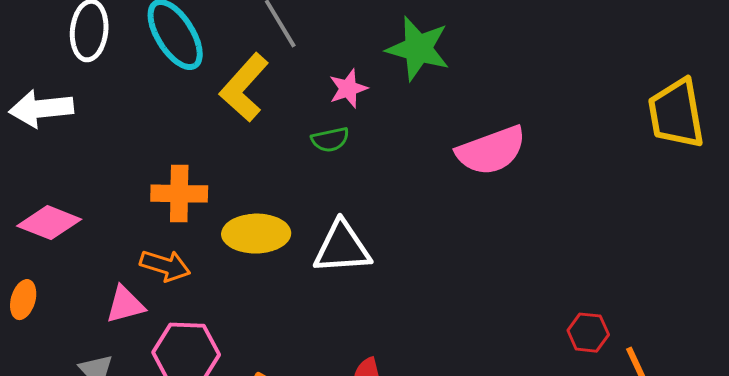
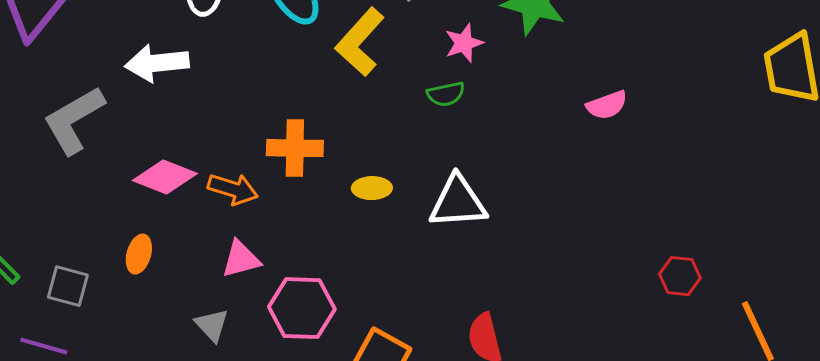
pink semicircle: (491, 151) -> (607, 105), size x0.6
yellow ellipse: (256, 234) -> (372, 188), size x0.6
orange arrow: (165, 266) -> (233, 189), moved
red hexagon: (588, 333) -> (680, 276), moved

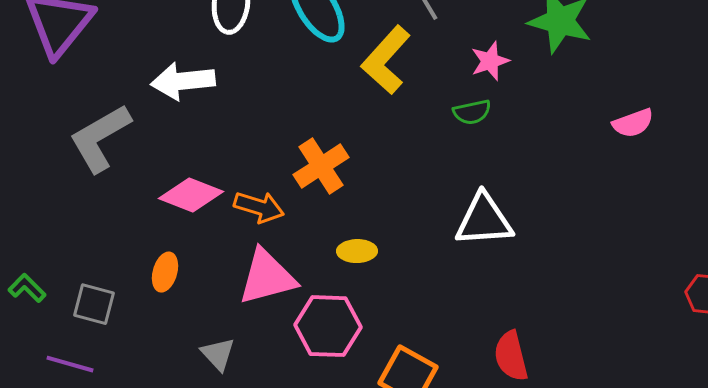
orange cross: (295, 148) -> (321, 166), turned -34
yellow ellipse: (372, 188) -> (357, 251), moved
pink triangle: (241, 259) -> (267, 277), size x1.5
gray triangle: (212, 325) -> (218, 354), moved

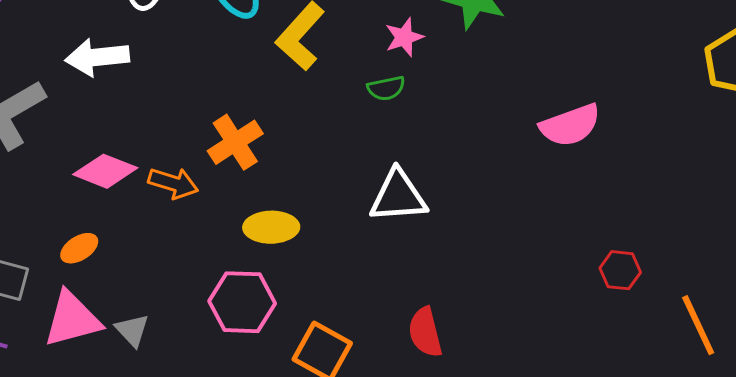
pink semicircle: (633, 123) -> (570, 125), moved, size x1.5
yellow ellipse: (357, 251) -> (271, 227), size x1.4
orange ellipse: (165, 272) -> (79, 248), turned 42
pink triangle: (267, 277) -> (72, 319), moved

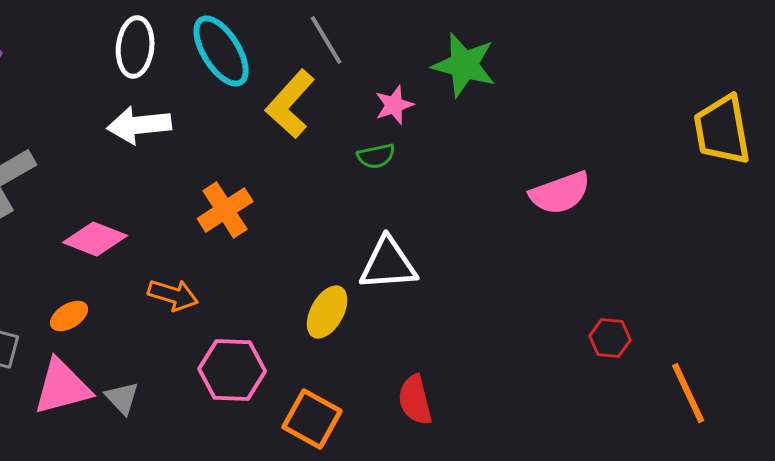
white arrow: (97, 57) -> (139, 125), moved
orange arrow: (173, 183) -> (173, 295), moved
yellow ellipse: (271, 227) -> (327, 312), moved, turned -60

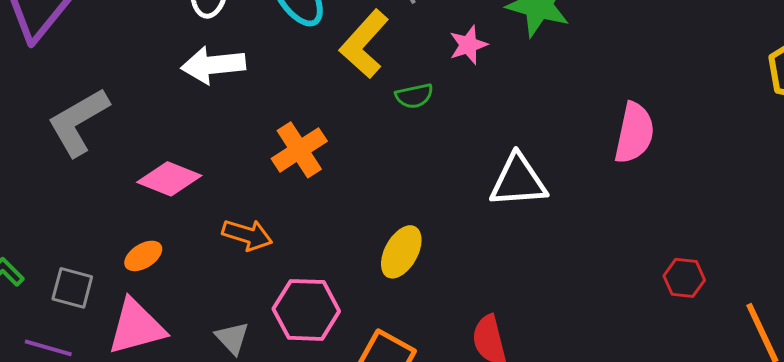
green semicircle: (376, 156) -> (414, 96), moved
pink semicircle: (560, 193) -> (634, 133), turned -58
white triangle: (388, 264) -> (518, 181), moved
gray triangle: (122, 398) -> (232, 338), moved

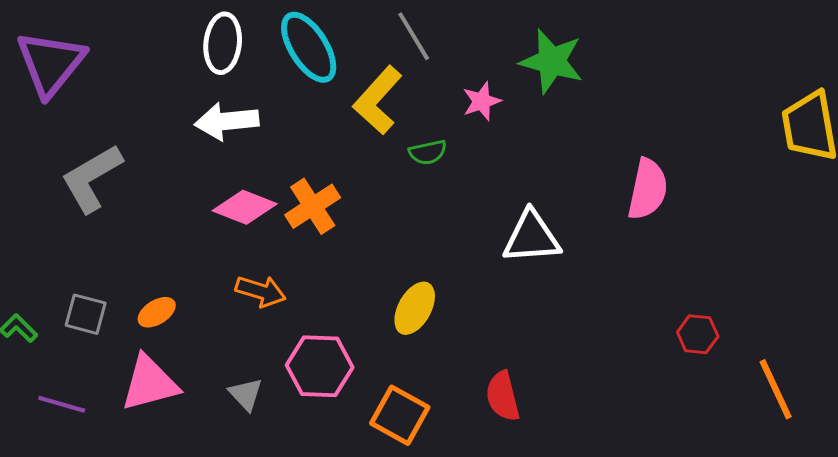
pink diamond: (169, 179) -> (245, 207), moved
gray square: (72, 288) -> (86, 314), moved

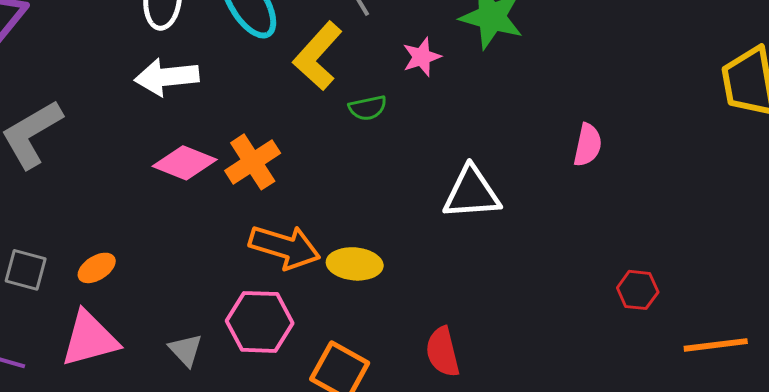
pink semicircle: (648, 189) -> (588, 145), size x0.7
orange arrow: (261, 291) -> (285, 247), moved, size x1.4
yellow ellipse: (415, 308) -> (355, 264), turned 66
orange line: (776, 389) -> (716, 345), turned -72

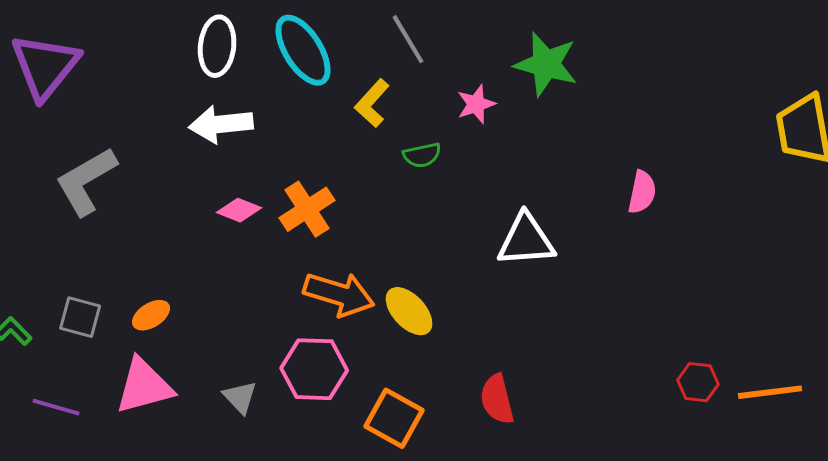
yellow L-shape: (318, 56) -> (372, 103), size x0.7
pink diamond: (185, 163) -> (239, 210), size x0.7
yellow ellipse: (355, 264) -> (409, 311), turned 42
red hexagon: (638, 290) -> (698, 382), moved

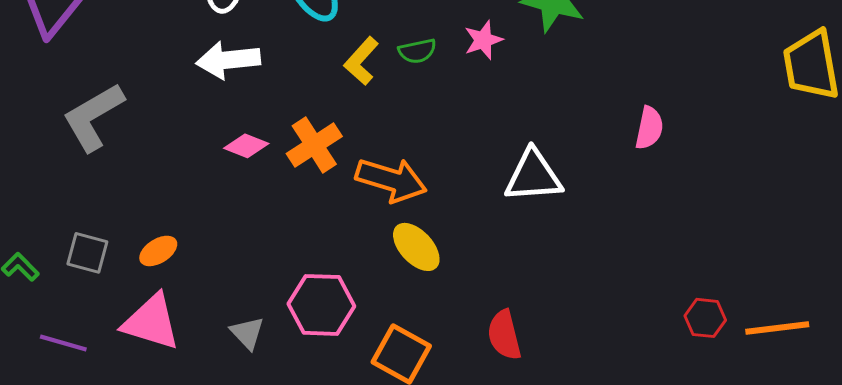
yellow L-shape: (372, 103) -> (361, 61), moved
green semicircle: (422, 155) -> (417, 51), moved
orange arrow: (339, 294) -> (391, 180), moved
pink triangle: (144, 386) -> (151, 322), turned 32

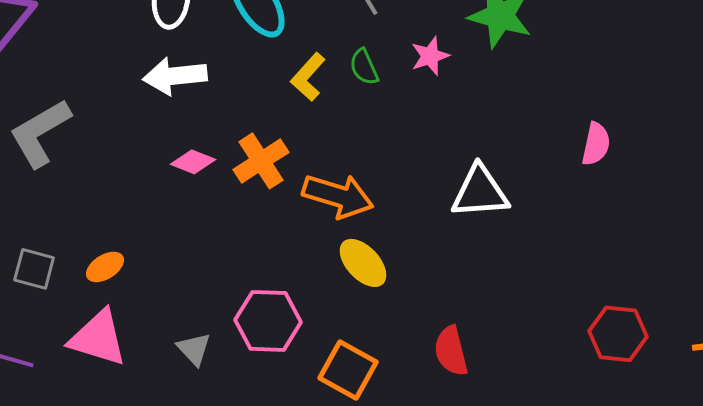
green semicircle: (417, 51) -> (364, 67), turned 78
red hexagon: (705, 318) -> (618, 334), moved, size x1.4

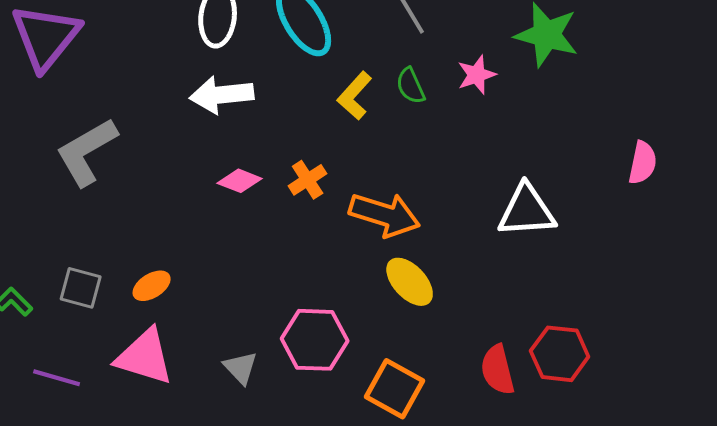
orange cross: (261, 161) -> (308, 180), size x0.7
red hexagon: (618, 334) -> (560, 354), moved

